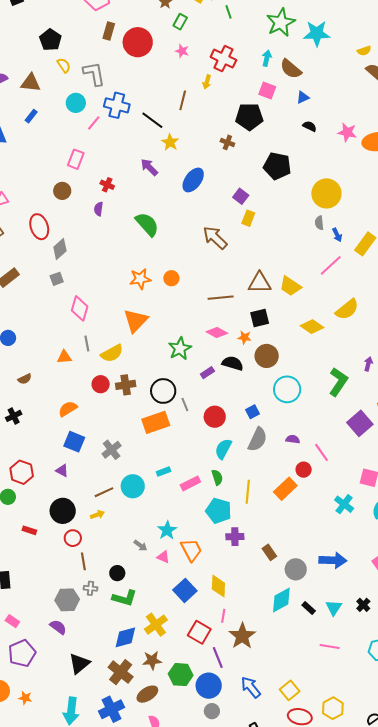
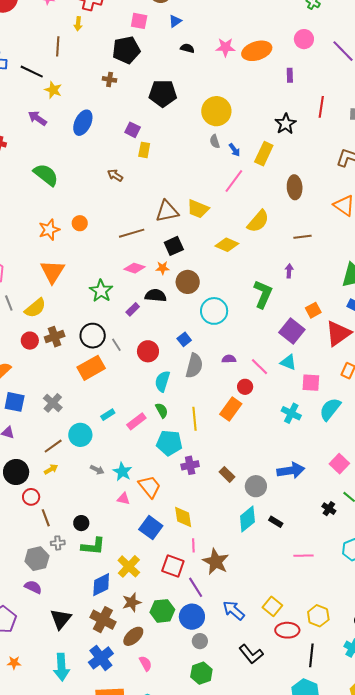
brown arrow: (215, 238) -> (115, 175), size x0.6
gray arrow: (140, 545) -> (97, 470), moved
cyan triangle: (334, 608) -> (288, 362), moved, turned -30

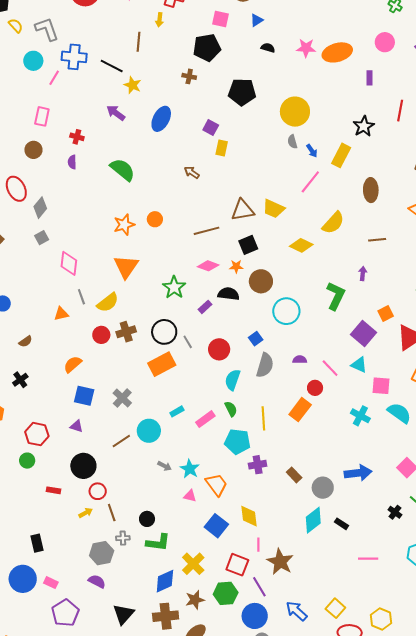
cyan semicircle: (330, 409) -> (399, 413), turned 85
yellow arrow: (51, 469) -> (86, 513), moved
green hexagon: (162, 611) -> (226, 593), moved
brown cross: (103, 620) -> (166, 616), turned -35

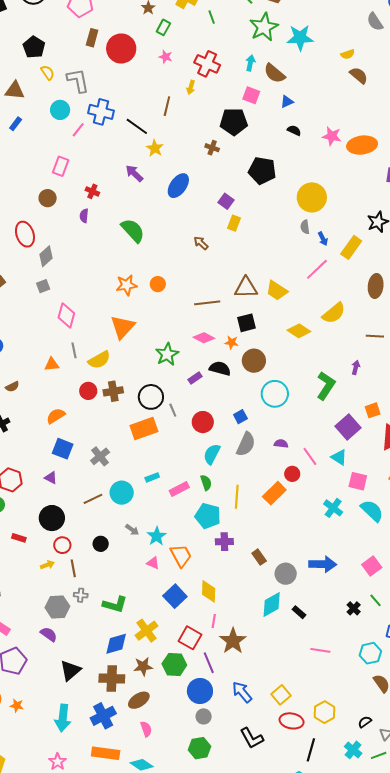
black circle: (147, 519) -> (101, 544), moved

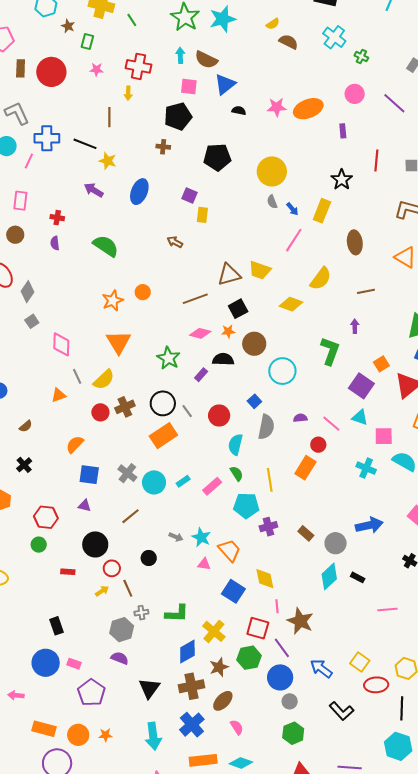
blue triangle: (287, 102) -> (225, 84), size x1.6
cyan circle: (122, 493) -> (154, 482), moved

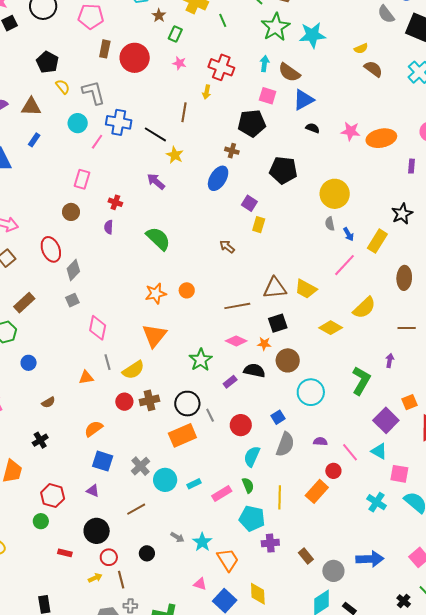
blue ellipse: (139, 192) -> (218, 178), moved
pink triangle: (204, 564) -> (200, 584), moved

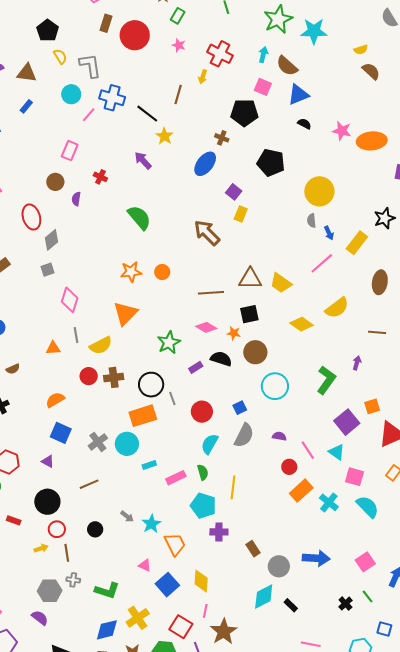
purple semicircle: (109, 227) -> (76, 199), moved
brown arrow: (227, 247) -> (207, 233), size x1.8
cyan circle: (165, 480) -> (127, 444), moved
orange rectangle: (317, 491) -> (301, 491), moved

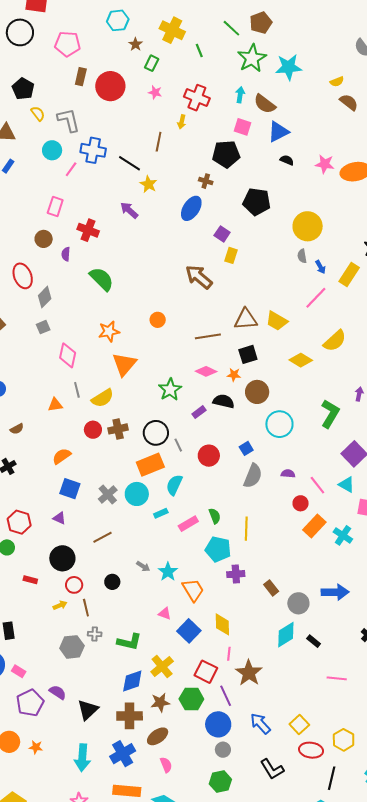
red cross: (100, 177) -> (88, 230), size x1.5
green semicircle: (139, 217) -> (102, 279), moved
orange star: (131, 272) -> (109, 331), moved
cyan semicircle: (210, 444) -> (174, 485), moved
purple semicircle: (40, 618) -> (58, 692), moved

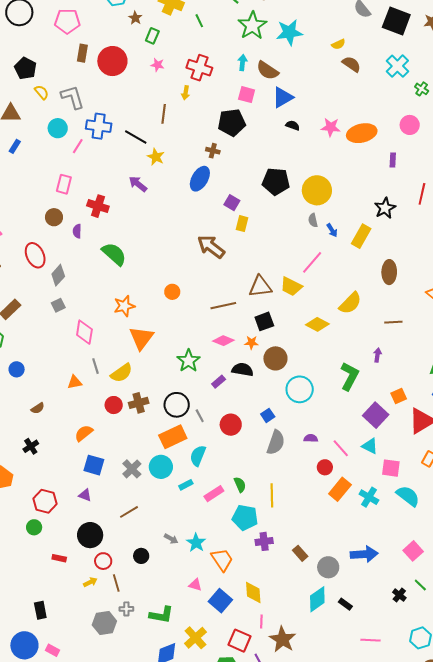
black pentagon: (257, 202) -> (276, 181), moved
pink line: (316, 298) -> (312, 262), moved

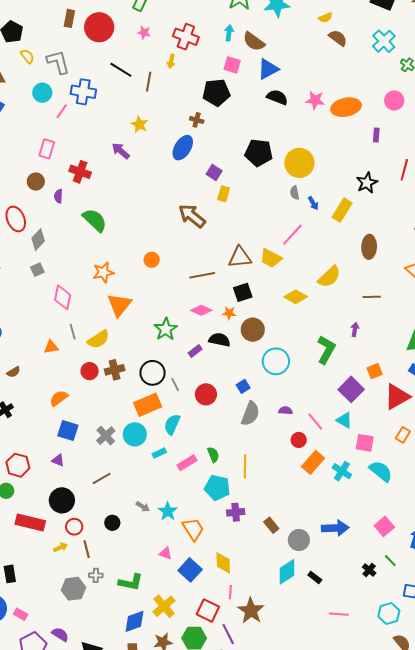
black semicircle: (293, 125) -> (277, 97), size x1.5
black line: (136, 137) -> (121, 70), moved
red rectangle: (59, 558) -> (30, 522), size x2.0

